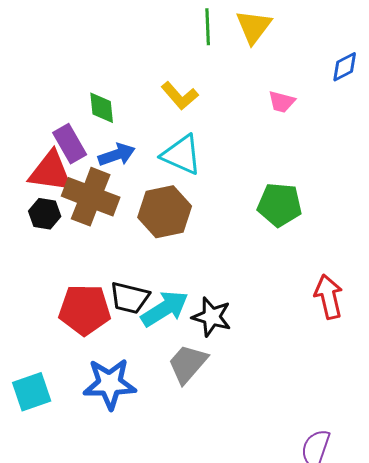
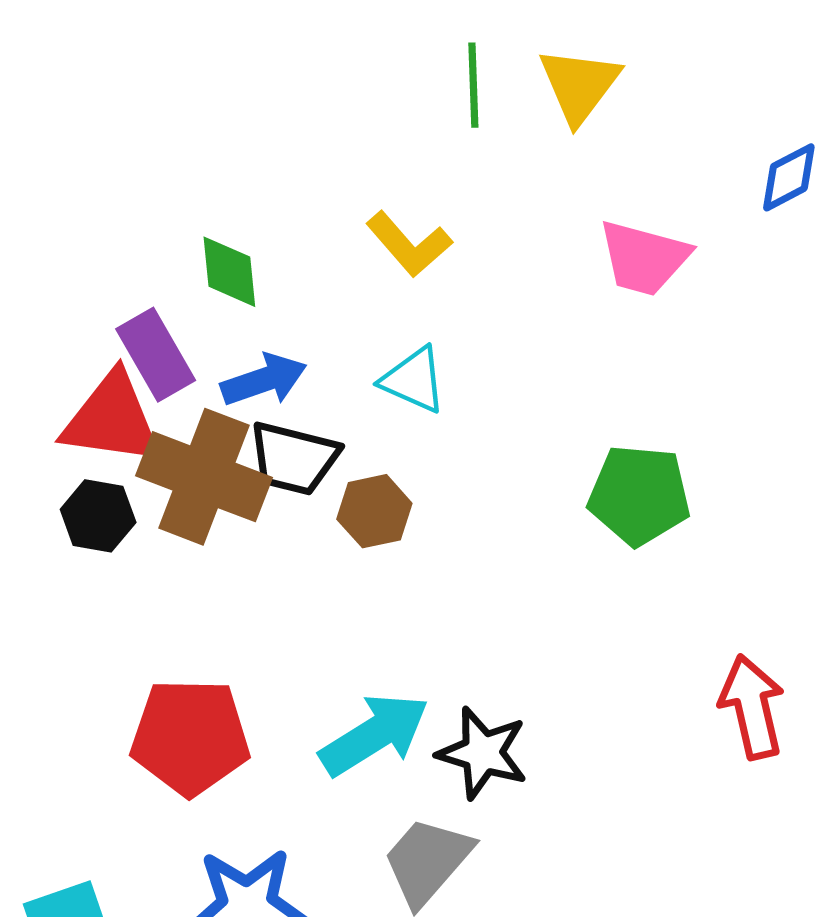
pink trapezoid: (282, 102) -> (644, 258), size x1.5
cyan triangle: (182, 155) -> (414, 380), size x0.7
brown hexagon: (165, 212) -> (374, 511), size x0.6
black trapezoid: (130, 298) -> (294, 458), moved

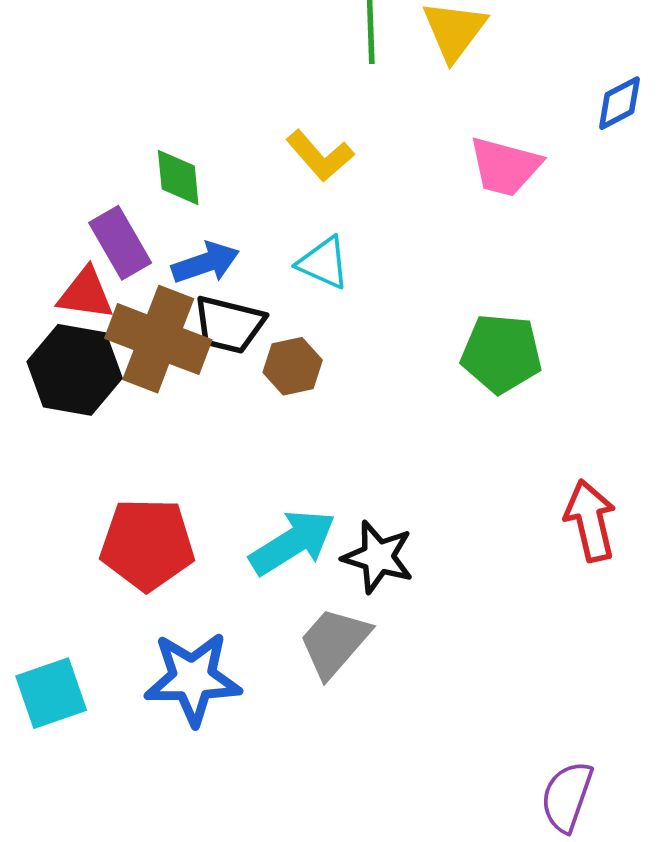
red triangle: (112, 419) -> (86, 294), size x0.7
black hexagon: (98, 516) -> (75, 370), size x1.6

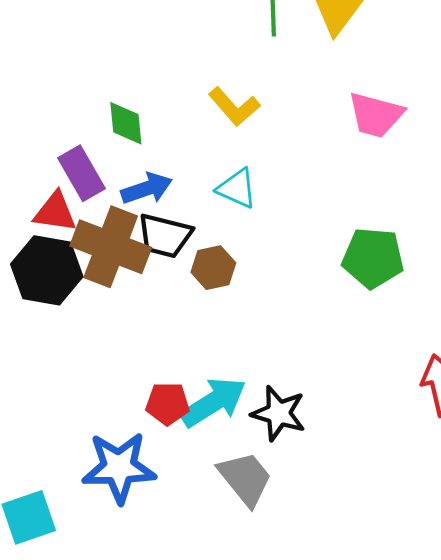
red pentagon: (147, 544) -> (168, 404), moved, size x0.6
gray trapezoid: (334, 642) -> (245, 479), turned 100
blue star: (193, 679) -> (119, 467), moved

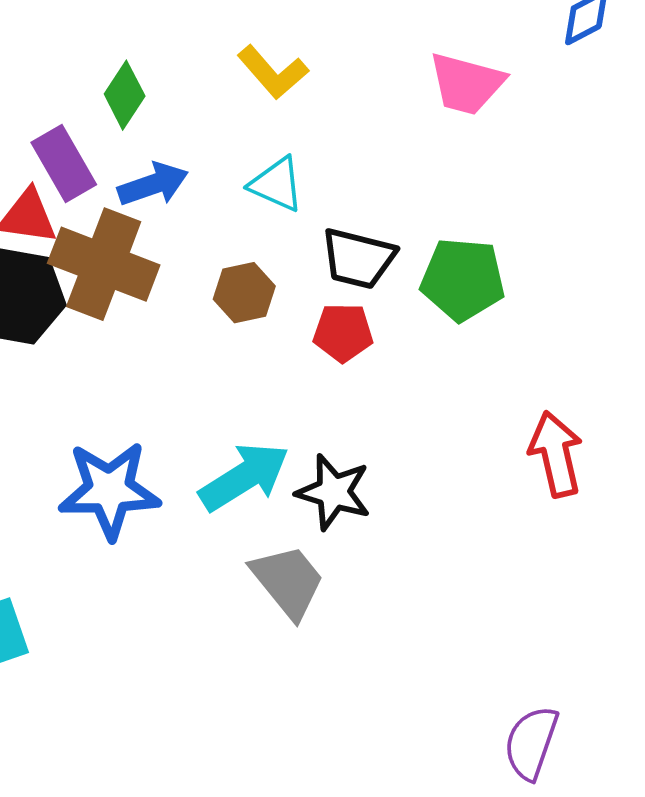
green diamond: (126, 123) -> (125, 95), turned 39
black trapezoid: (165, 236) -> (358, 258), moved
red pentagon: (168, 404) -> (343, 333), moved
blue star: (119, 467) -> (109, 490), moved

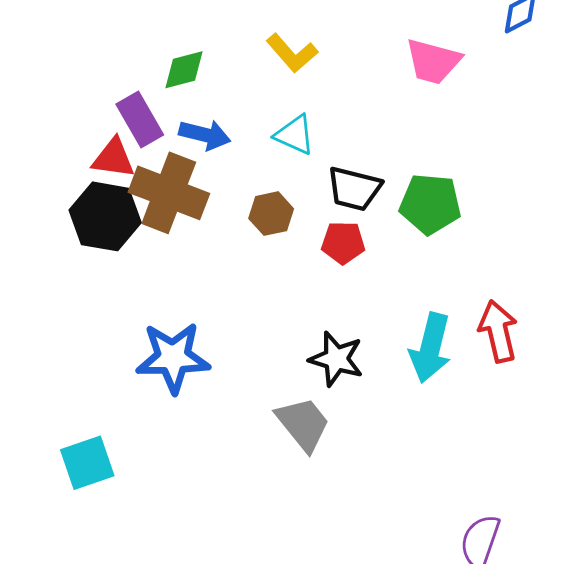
green diamond: (125, 95) -> (184, 70), turned 42
blue arrow: (153, 184) -> (205, 135), turned 33
cyan arrow: (244, 477) -> (430, 348), moved, turned 136

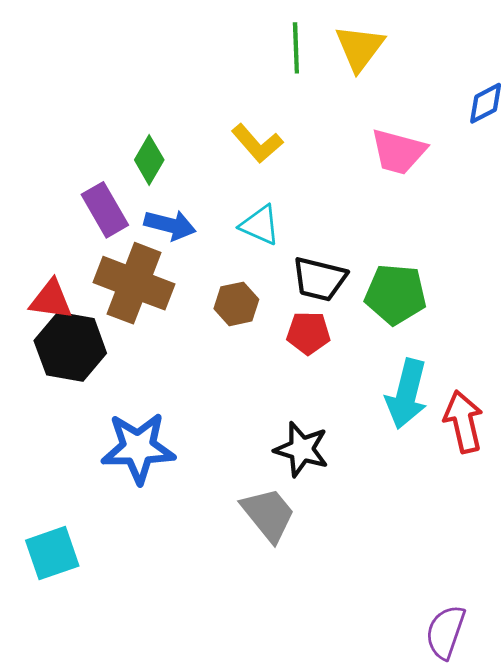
green diamond: (184, 70) -> (149, 160), turned -45
red triangle: (113, 158) -> (51, 300), moved
black hexagon: (105, 216) -> (70, 347), moved
cyan arrow: (430, 348) -> (407, 394), moved

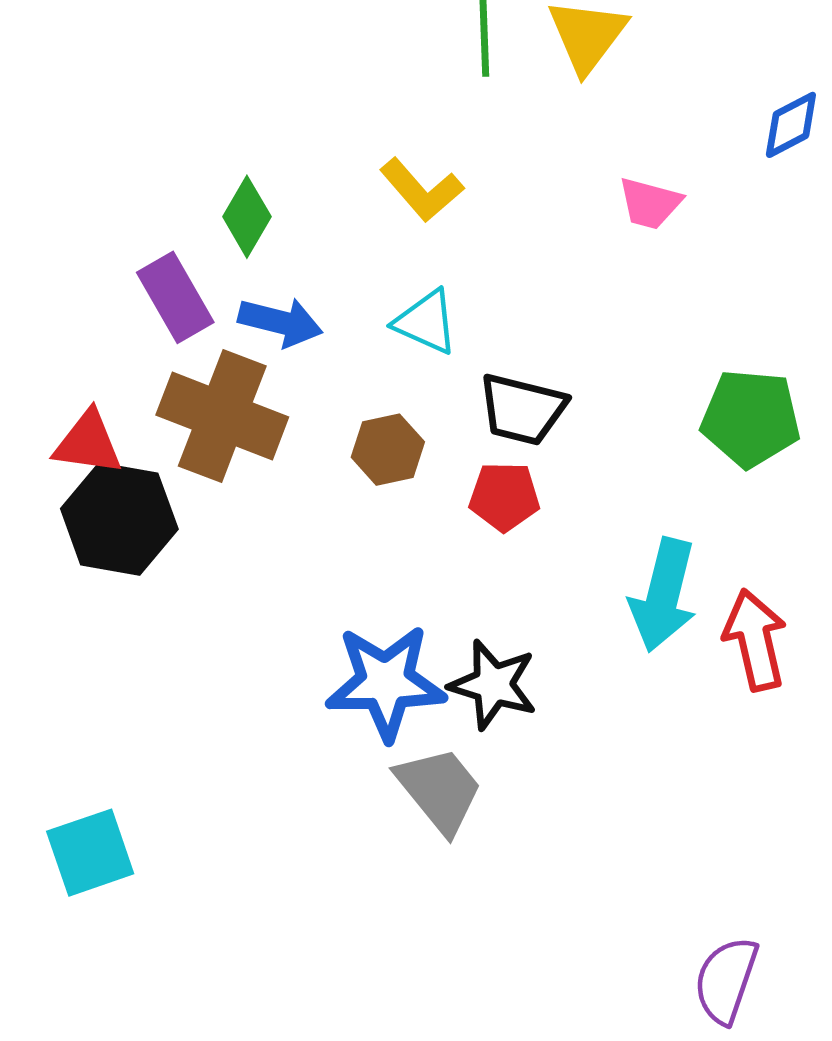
pink trapezoid: (398, 152) -> (650, 203), size x0.7
green pentagon: (396, 294) -> (751, 418), moved
blue star: (138, 448) -> (386, 682), moved

